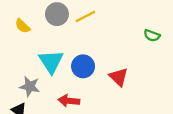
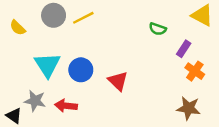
green semicircle: (152, 35) -> (158, 29), moved
gray star: (30, 86) -> (35, 101), moved

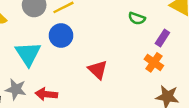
blue circle: (81, 70) -> (61, 36), moved
orange cross: (195, 71) -> (154, 62), moved

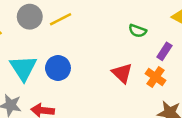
blue circle: (61, 36) -> (58, 68), moved
red triangle: (98, 70) -> (122, 73), moved

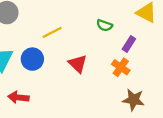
yellow line: (61, 19) -> (52, 32), moved
red triangle: (122, 73) -> (78, 64), moved

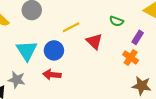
red triangle: (78, 64) -> (94, 41), moved
red arrow: (18, 97) -> (52, 75), moved

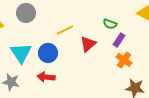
purple rectangle: (138, 37) -> (119, 40), moved
red triangle: (94, 41) -> (88, 44), turned 36

